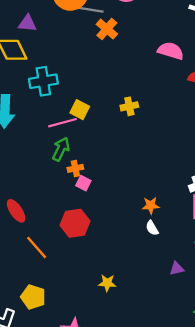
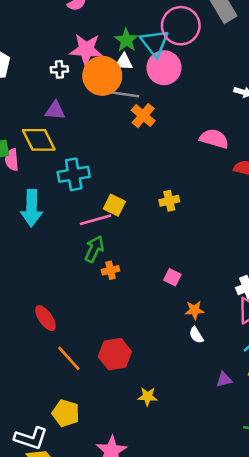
pink square: (83, 183) -> (172, 277), moved
red hexagon: (75, 223) -> (115, 354), moved

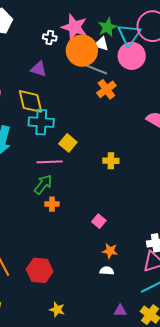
yellow diamond: (39, 140) -> (31, 101), moved
yellow square: (114, 205) -> (68, 143), moved
white semicircle: (196, 335) -> (107, 271), turned 112

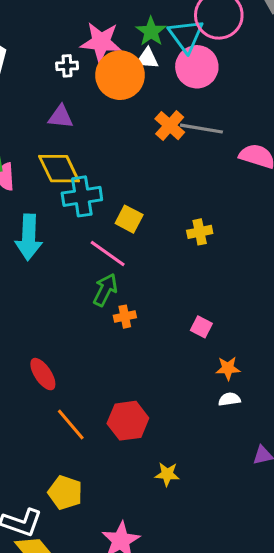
gray line: (94, 68) -> (201, 129), moved
pink line: (50, 162) -> (108, 253), turned 50

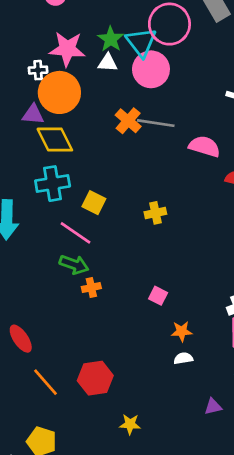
orange circle: (120, 75) -> (59, 92), moved
yellow diamond: (59, 169) -> (55, 140), moved
green arrow: (105, 290) -> (74, 264), turned 84

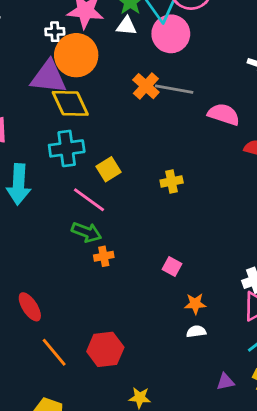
purple triangle: (33, 114) -> (49, 77), size x1.6
yellow square: (94, 203) -> (109, 169), turned 30

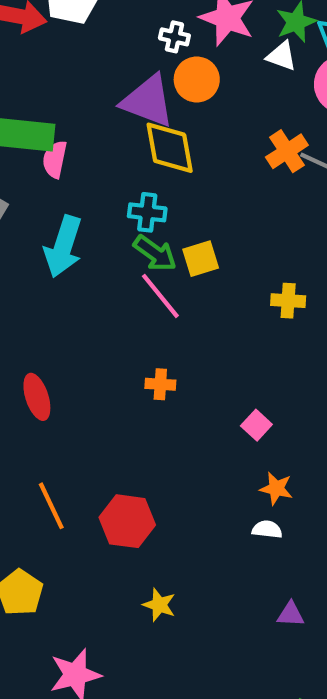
orange circle: (76, 55) -> (197, 79), size x0.7
cyan cross: (67, 148) -> (147, 212), size x0.7
green arrow: (86, 232) -> (155, 253), moved
red ellipse: (30, 307) -> (37, 397), moved

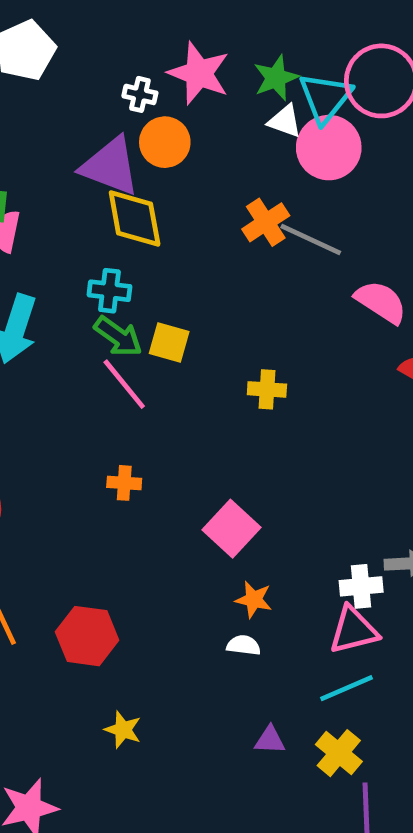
white triangle: (282, 56) -> (285, 121), moved
yellow square: (201, 259) -> (169, 342), turned 33
pink square: (256, 425) -> (232, 529), size x1.6

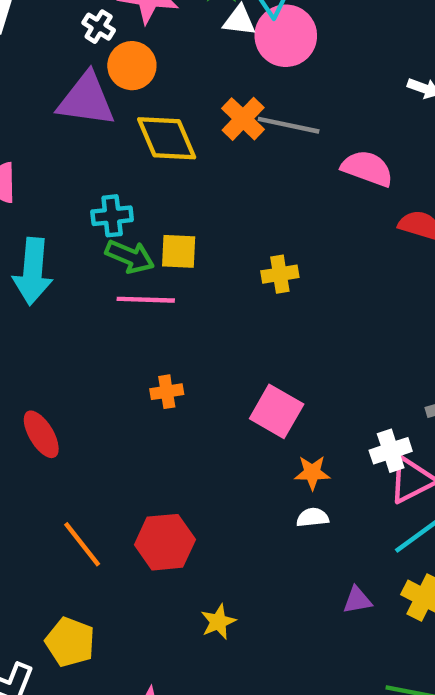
white cross: (140, 94) -> (99, 27), turned 32
yellow diamond: (135, 218) -> (167, 138), moved
pink line: (124, 384) -> (146, 300), turned -36
white cross: (361, 586) -> (391, 451), moved
yellow star: (123, 730) -> (218, 622), turned -30

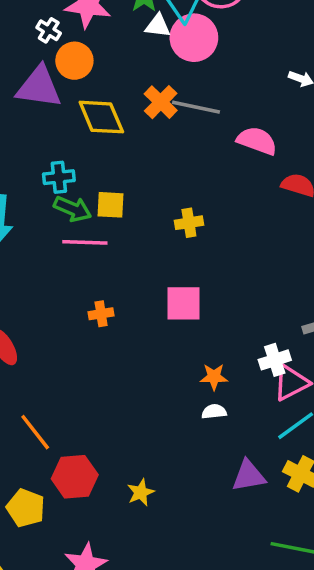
pink square: (277, 411) -> (184, 303), moved, turned -30
red hexagon: (165, 542) -> (75, 477), moved
purple triangle: (357, 600) -> (249, 476), size x1.5

